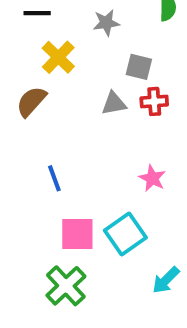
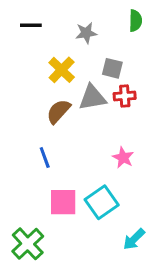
yellow cross: (58, 57) -> (62, 70), moved
brown semicircle: (31, 101) -> (58, 111), moved
gray triangle: (114, 103) -> (92, 98), size x1.4
green cross: (66, 286) -> (28, 244), moved

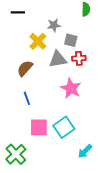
gray star: (86, 33) -> (54, 25), moved
brown semicircle: (58, 111) -> (25, 68), moved
pink star: (123, 158) -> (71, 88), moved, size x1.5

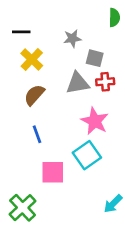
black line: (18, 12) -> (21, 32), moved
yellow cross: (38, 41) -> (32, 59), moved
cyan square: (64, 127) -> (87, 155), moved

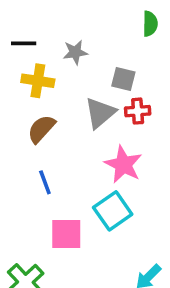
gray star: (72, 38) -> (75, 52), moved
yellow cross: (32, 59) -> (38, 81), turned -35
gray triangle: (78, 83) -> (100, 113), turned -30

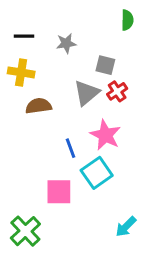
yellow cross: (38, 81) -> (21, 72), moved
red cross: (138, 111) -> (117, 91), turned -30
brown semicircle: (41, 129) -> (39, 106), turned 40
blue line: (45, 182) -> (71, 148), moved

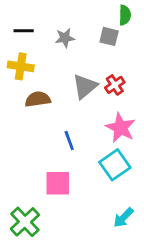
gray square: (105, 65) -> (109, 36), moved
pink star: (105, 135) -> (121, 128), moved
cyan square: (97, 173) -> (115, 165), moved

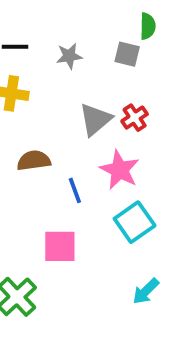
brown semicircle: (38, 99) -> (34, 161), moved
pink star: (121, 128) -> (120, 170), moved

